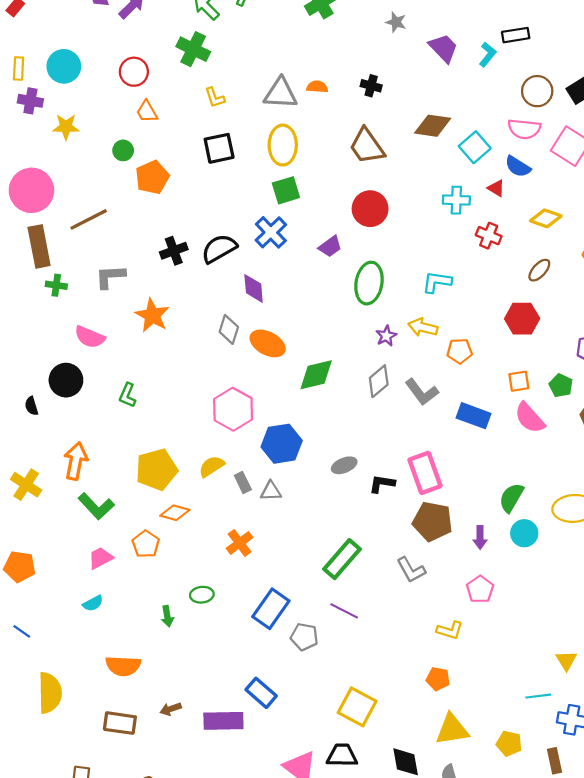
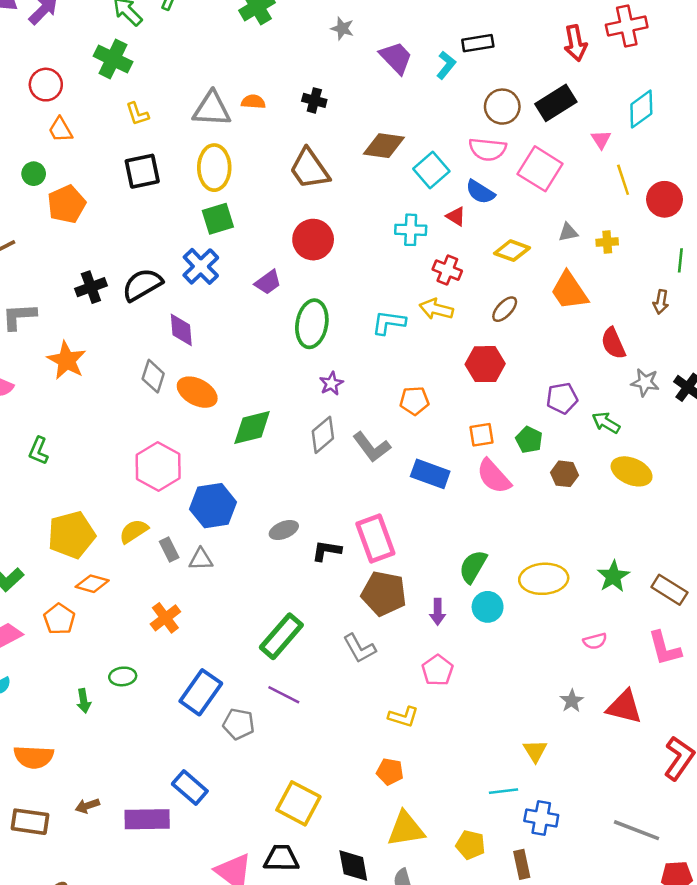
yellow arrow: (423, 327) -> (436, 309), moved

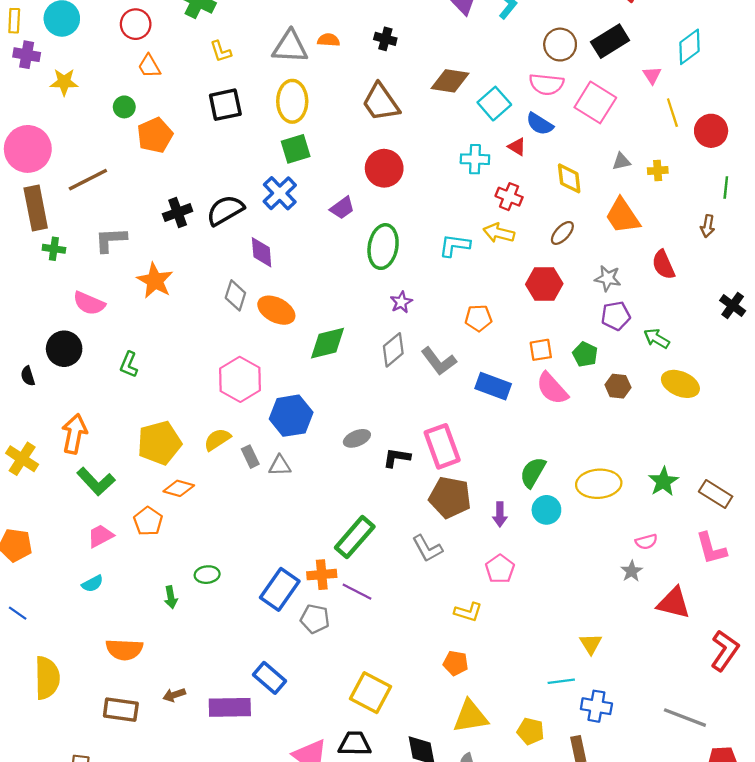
yellow diamond: (512, 251) -> (569, 178), turned 64
gray star: (645, 382) -> (608, 278), moved
orange cross: (165, 618) -> (322, 575), moved, turned 32
gray star: (572, 701) -> (632, 571), moved

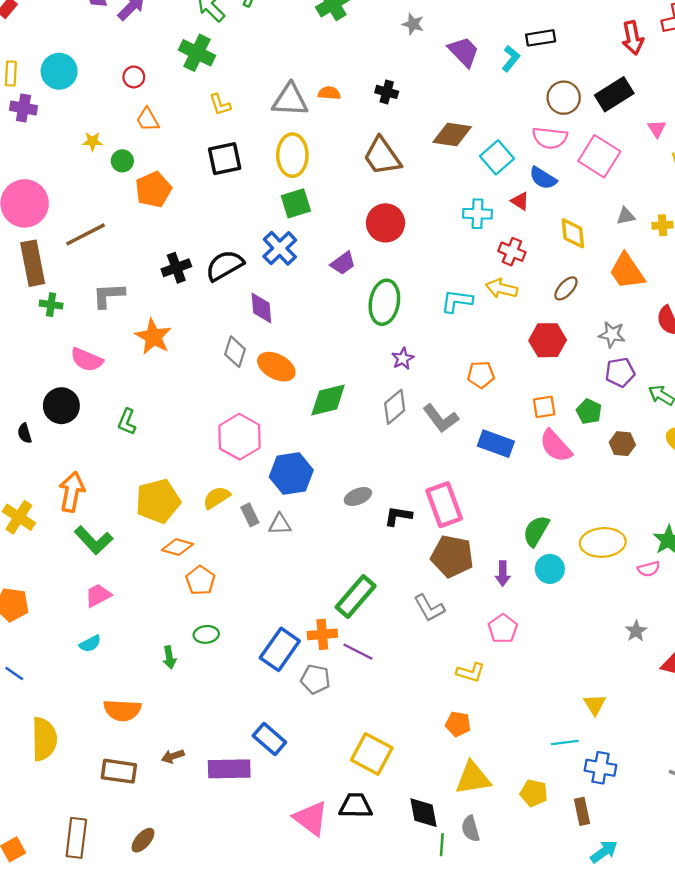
red circle: (136, 24) -> (134, 77), size x0.7
yellow star: (64, 82) -> (92, 141), moved, size x0.7
orange pentagon: (148, 521) -> (200, 580), moved
pink semicircle: (646, 542) -> (649, 569), moved

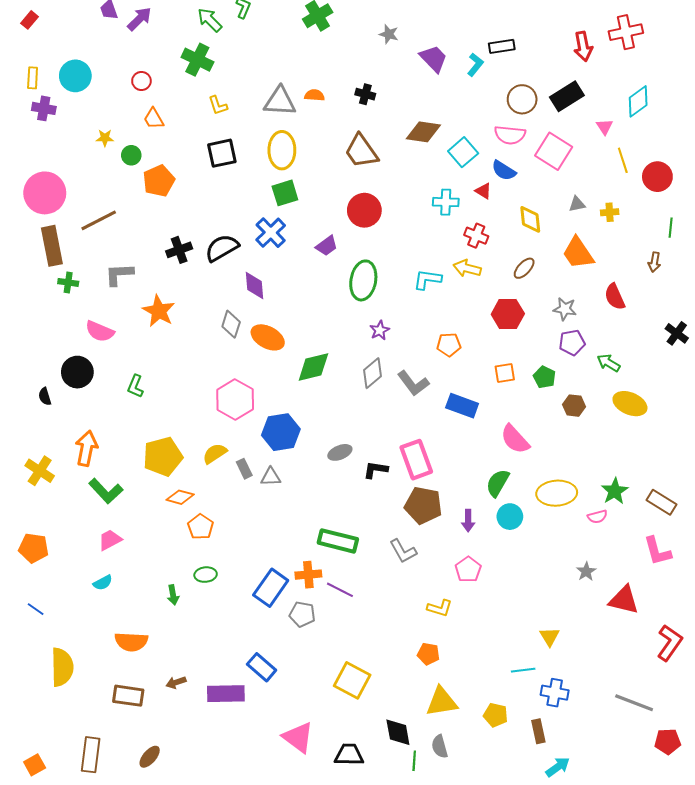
pink semicircle: (556, 446) -> (515, 439), moved
green rectangle: (356, 596) -> (338, 541), turned 63
black trapezoid: (356, 806) -> (349, 755), moved

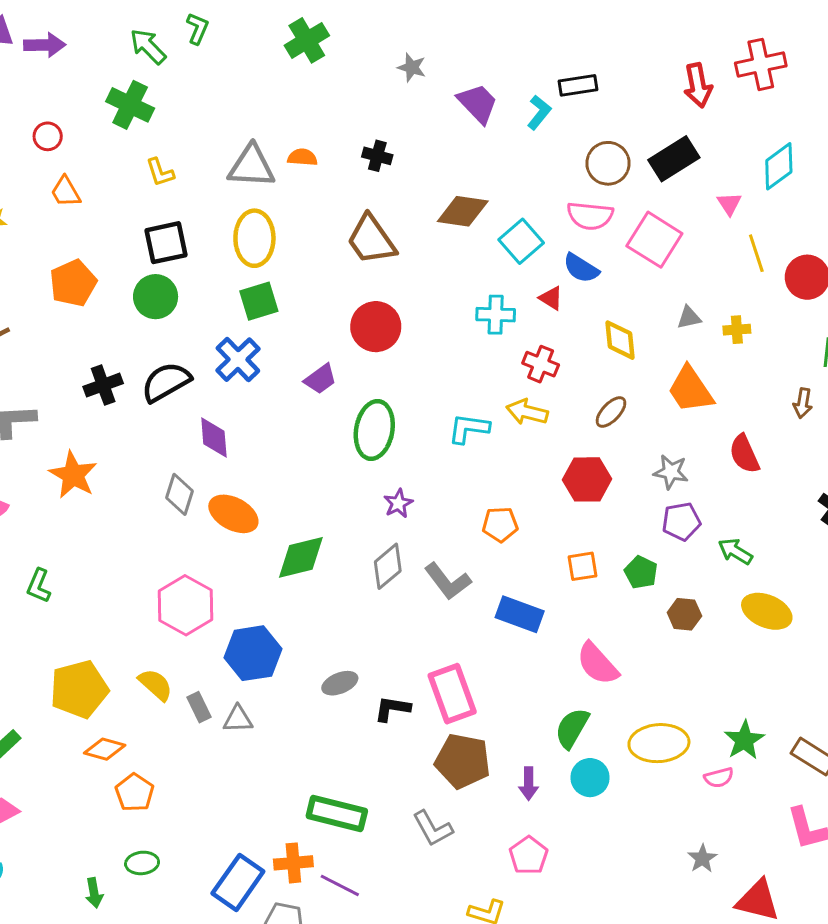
purple arrow: (139, 19) -> (45, 45), turned 44
green circle: (131, 155) -> (156, 297), moved, size x1.5
yellow semicircle: (215, 453) -> (156, 685), turned 75

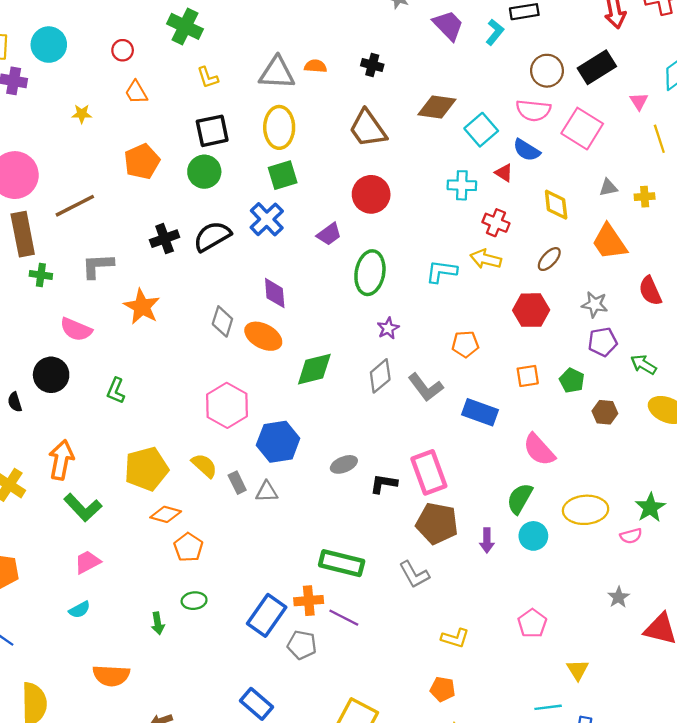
purple diamond: (214, 437) -> (275, 293), moved
pink pentagon: (529, 855) -> (532, 623), moved

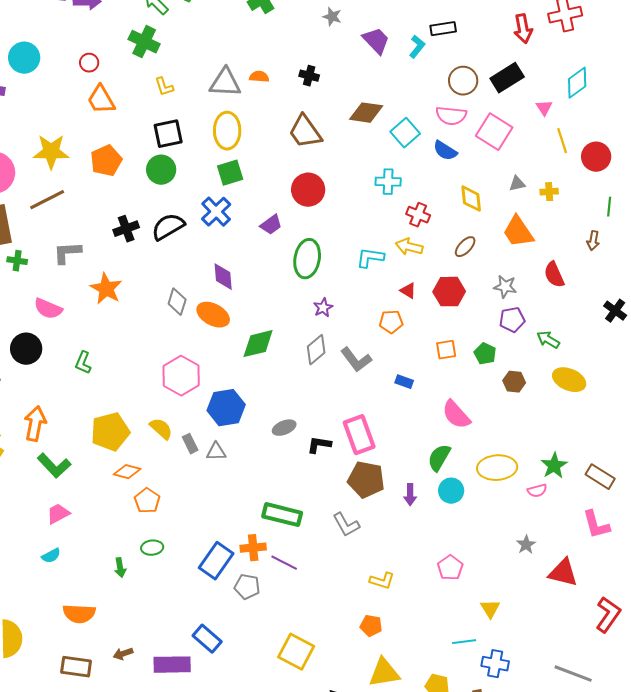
orange trapezoid: (136, 92) -> (101, 100), size x1.4
yellow star: (82, 114) -> (51, 152), moved, size x2.0
red triangle: (504, 173) -> (408, 291), moved
blue rectangle: (480, 412) -> (404, 382), size x0.6

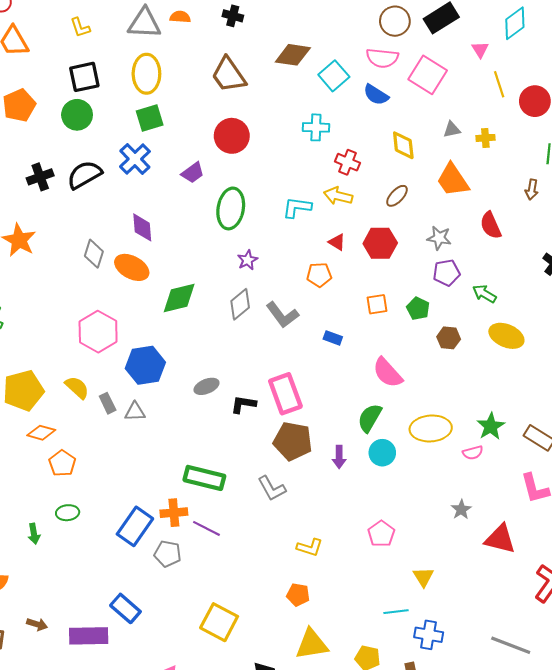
brown arrow: (123, 654) -> (37, 624), turned -144

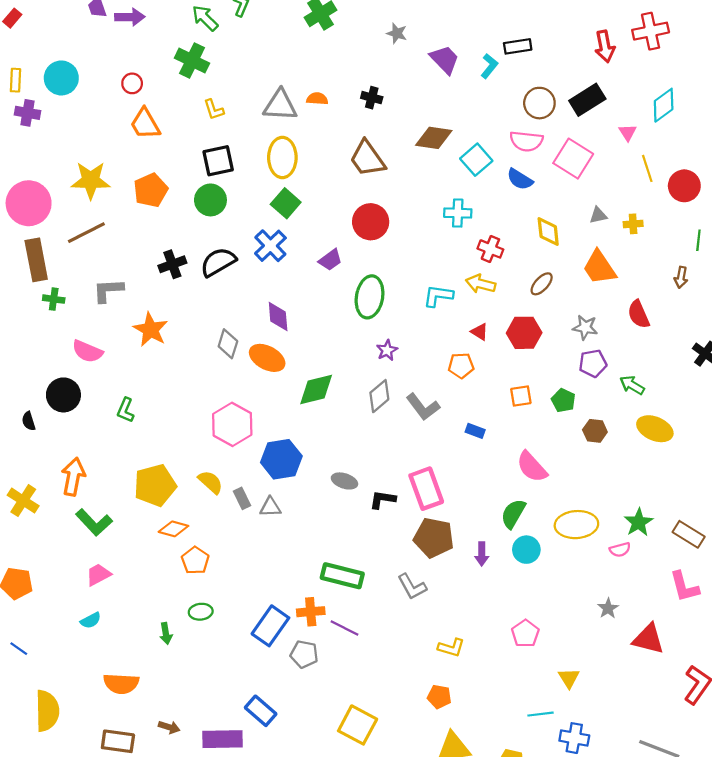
green square: (150, 118) -> (286, 203), turned -32
gray ellipse: (206, 386) -> (344, 481), turned 40

